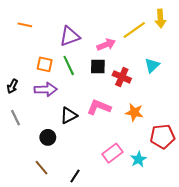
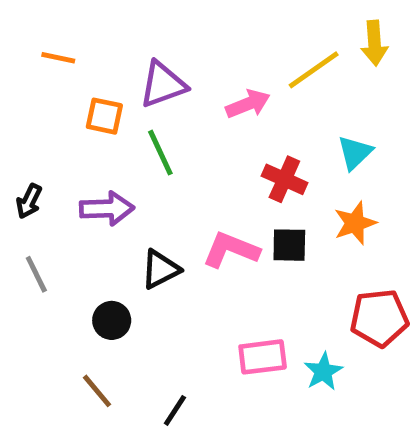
orange square: (45, 64) -> (104, 116), moved
black square: (98, 67) -> (289, 245), moved
orange star: (134, 112) -> (355, 223), moved, turned -30
pink rectangle: (112, 153) -> (263, 357), turned 30

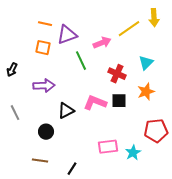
orange line: (58, 58) -> (45, 24), moved
green line: (160, 153) -> (81, 61), moved
black arrow: (29, 201) -> (12, 70), moved
brown line: (97, 391) -> (40, 161), turned -42

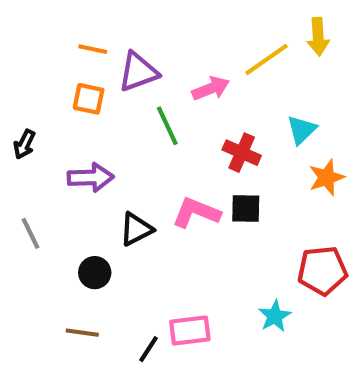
orange star: (146, 92) -> (326, 177), moved
pink rectangle: (108, 147) -> (190, 331), moved

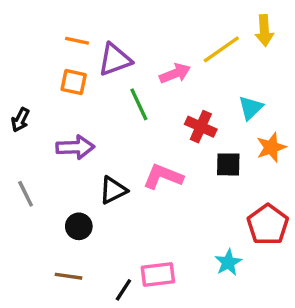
black square: (246, 208) -> (228, 164), moved
red pentagon: (322, 271) -> (268, 225), turned -30

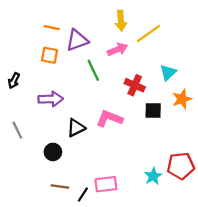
yellow arrow: (264, 30) -> (121, 21), moved
red pentagon: (268, 225) -> (181, 166), moved, turned 30
brown line: (68, 276) -> (60, 187), moved

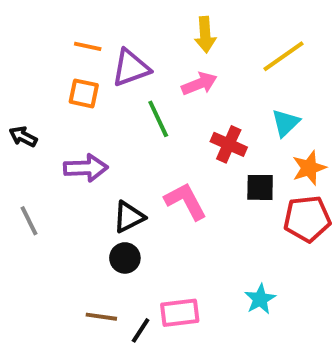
yellow line: (149, 33) -> (284, 56), moved
black arrow: (14, 81) -> (23, 137), turned 91
pink L-shape: (109, 119) -> (186, 201), turned 40
black circle: (53, 152) -> (125, 258), moved
red pentagon: (181, 166) -> (307, 219), moved

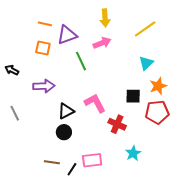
red cross: (229, 144) -> (117, 124), moved

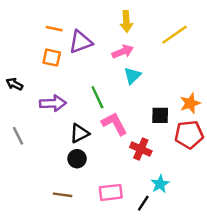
green line: (81, 61) -> (97, 97), moved
cyan triangle: (146, 63) -> (132, 76), moved
black line: (72, 169) -> (143, 203), moved

